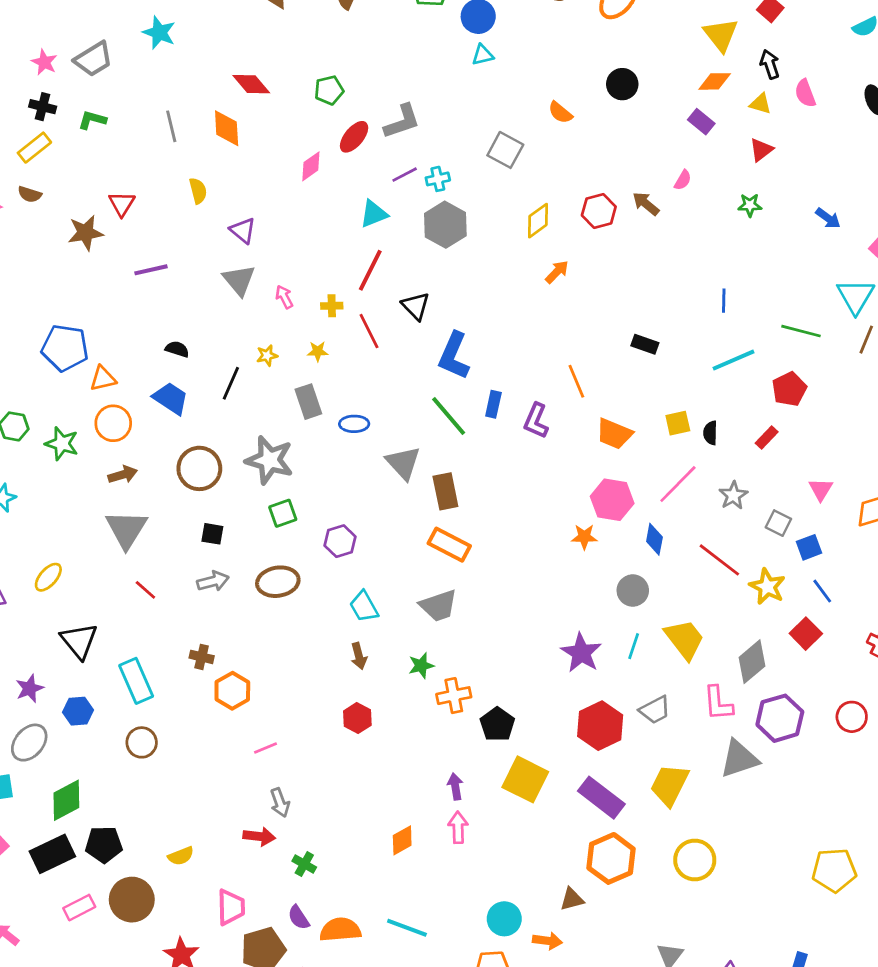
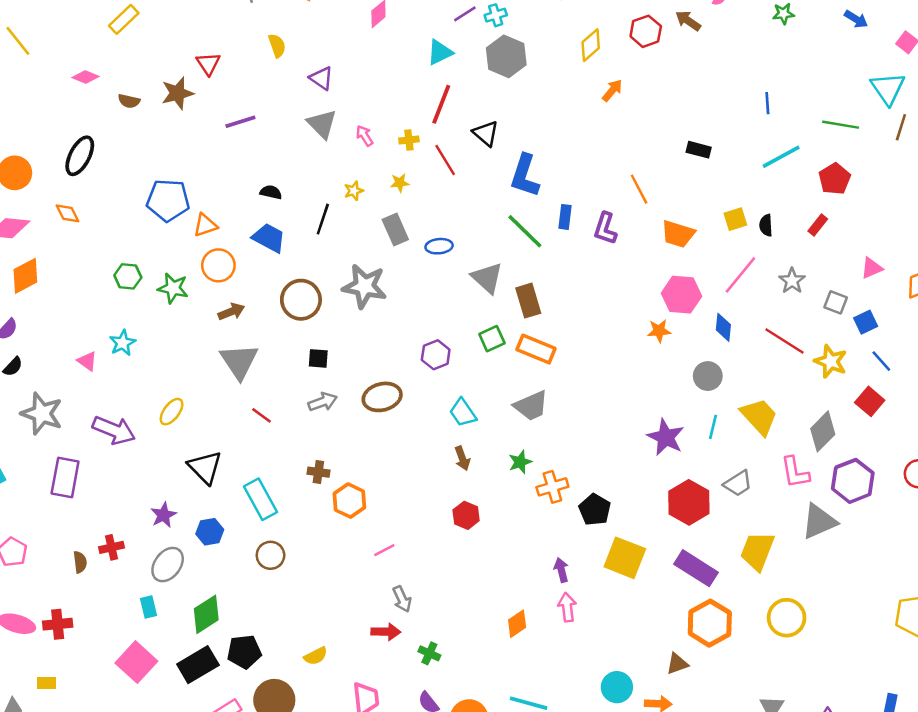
brown semicircle: (30, 194) -> (129, 101), moved
pink triangle: (821, 489) -> (872, 268), turned 40
green square: (283, 513) -> (492, 339), moved

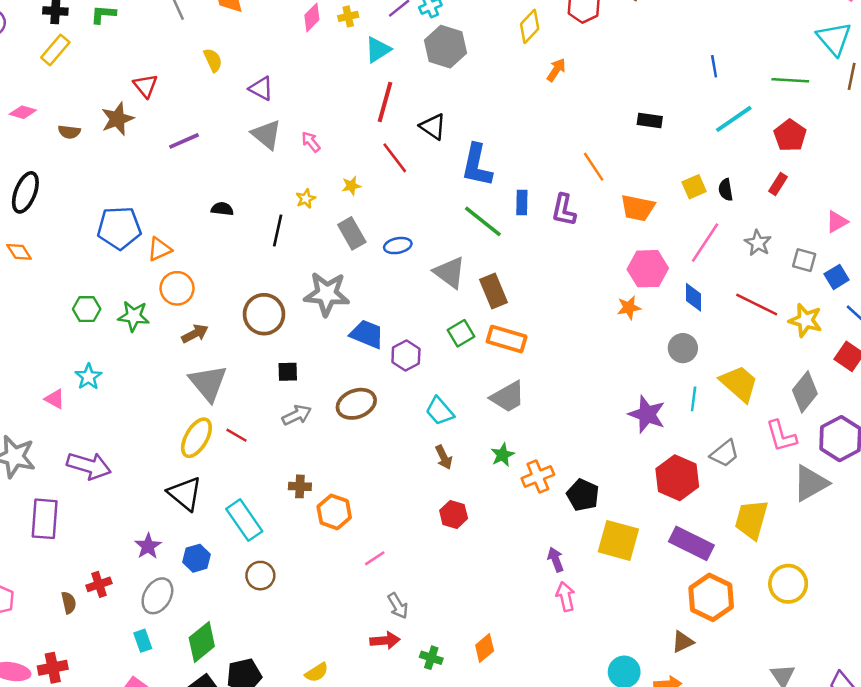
yellow cross: (409, 140) -> (348, 16), moved
blue trapezoid: (269, 238) -> (367, 334), moved
yellow ellipse: (172, 412) -> (196, 438), moved, size x1.4
orange diamond: (517, 624) -> (485, 648), moved

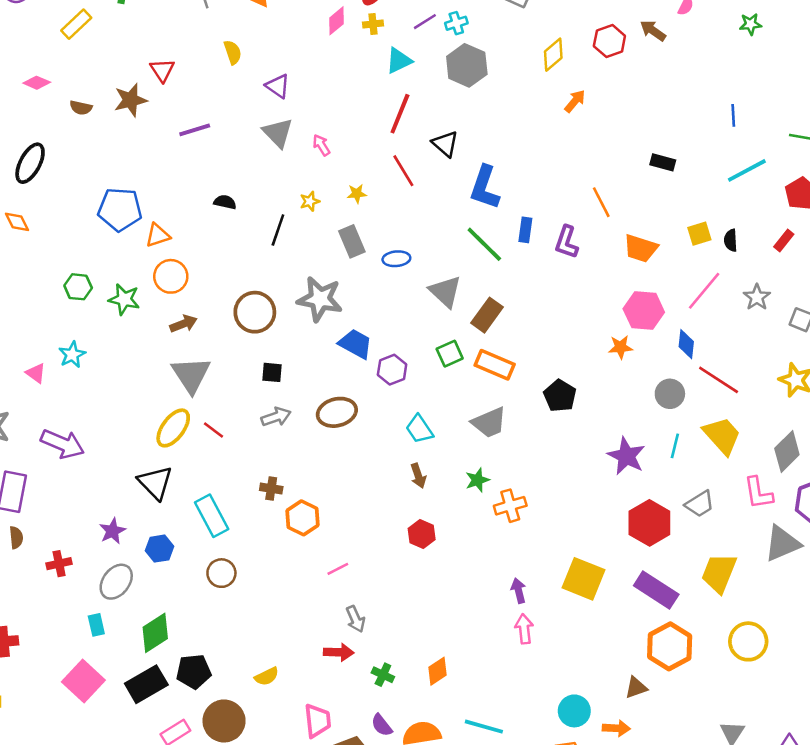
brown rectangle: (494, 291) -> (487, 315), turned 52
red line: (757, 305) -> (719, 380), moved
black pentagon: (583, 495) -> (560, 396), moved
brown semicircle: (69, 603) -> (16, 537), moved

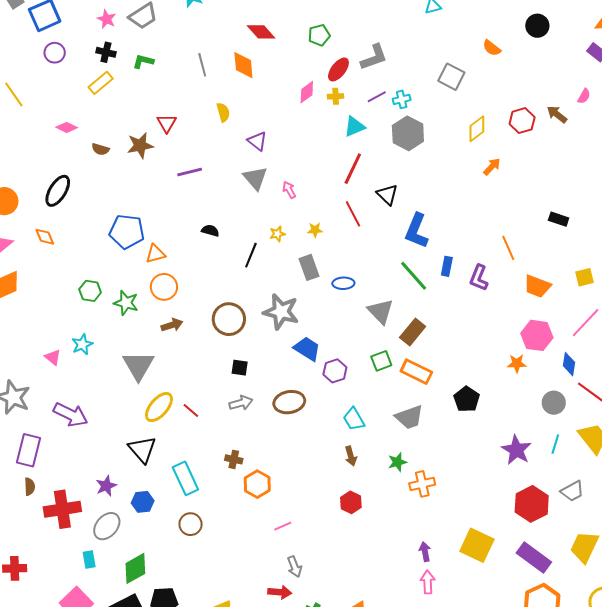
gray triangle: (191, 375) -> (138, 366), moved
red cross: (59, 564) -> (62, 509), size x1.8

